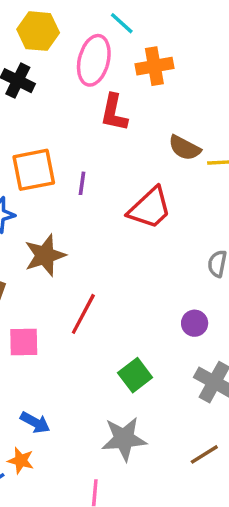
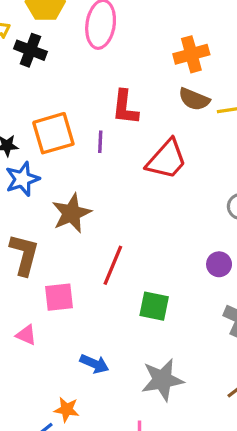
orange cross: (154, 66) -> (191, 54), moved
red L-shape: (114, 113) -> (125, 107), moved
green square: (135, 375) -> (154, 306), moved, turned -36
blue arrow: (35, 423) -> (94, 364), moved

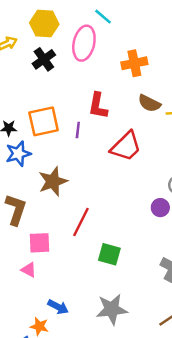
black cross: (30, 50) -> (44, 59), moved, turned 30
orange cross: (191, 54) -> (134, 63), moved
purple circle: (219, 264) -> (160, 208), moved
pink triangle: (26, 335) -> (29, 270), moved
blue arrow: (94, 364) -> (58, 307), moved

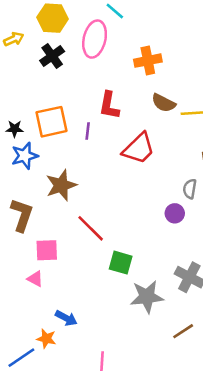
red line: (81, 222) -> (91, 228), turned -72
gray star: (112, 309) -> (147, 297), moved

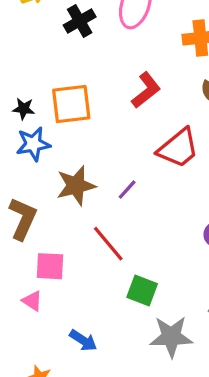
red L-shape: (109, 105) -> (146, 90), turned -144
purple line: (88, 131) -> (127, 190), moved, turned 30
blue arrow: (66, 318) -> (83, 340), moved

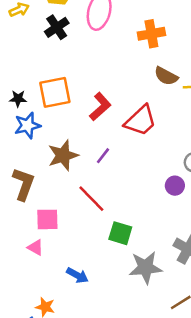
red L-shape: (146, 90) -> (100, 107), moved

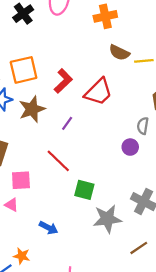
brown star: (63, 155) -> (32, 109), moved

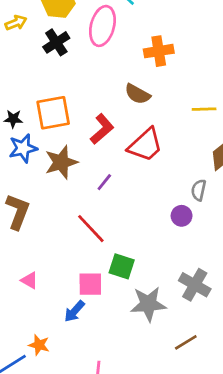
brown semicircle: (119, 53) -> (137, 94), moved
pink square: (21, 180) -> (90, 284), moved
blue arrow: (49, 228) -> (74, 311), turned 102

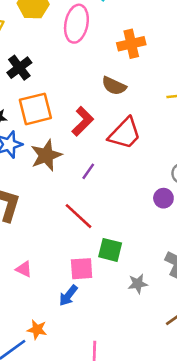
black cross: (56, 42) -> (19, 68), moved
gray star: (148, 304) -> (138, 284), size x0.6

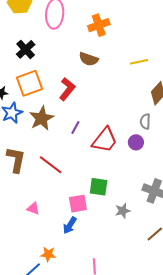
black cross: (19, 68) -> (26, 49), moved
red trapezoid: (125, 133) -> (105, 140), moved
red line: (79, 216) -> (51, 165), moved

